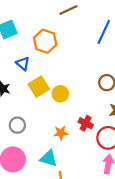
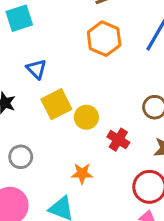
orange hexagon: (45, 41) -> (104, 39), moved
red cross: (86, 123) -> (118, 140), moved

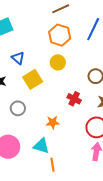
yellow circle: (86, 117) -> (58, 62), moved
gray circle: (21, 157) -> (18, 108), moved

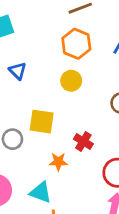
yellow square: (33, 79) -> (42, 122), moved, turned 36
red cross: (74, 99) -> (83, 141), moved

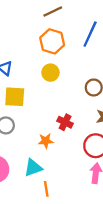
yellow square: (42, 122) -> (15, 97), moved
cyan triangle: (41, 192) -> (33, 168), turned -36

